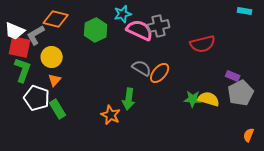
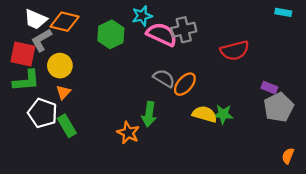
white trapezoid: (15, 31) -> (36, 19), moved
green L-shape: (23, 70) -> (26, 81), turned 65
yellow semicircle: (209, 99) -> (205, 114), moved

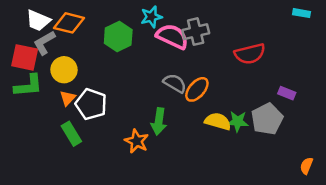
gray pentagon: (279, 107) -> (267, 119), moved
white pentagon: (43, 113) -> (91, 104), moved

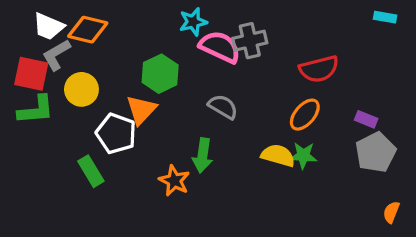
green hexagon: (118, 37) -> (160, 74), moved
orange ellipse: (197, 89) -> (305, 115), moved
orange triangle: (68, 98) -> (141, 110), moved, size x1.5
gray pentagon: (267, 119) -> (376, 152), moved

